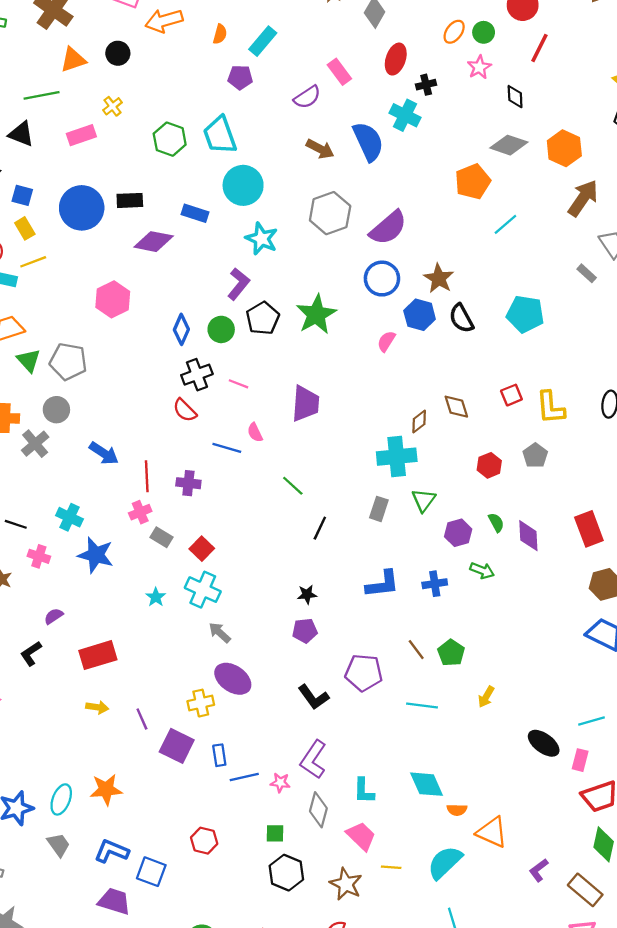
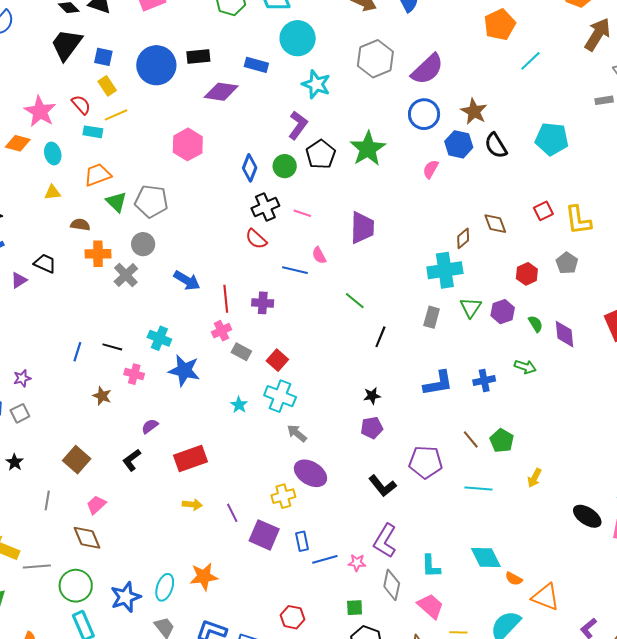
gray rectangle: (587, 273) -> (604, 100), turned -48
purple hexagon: (458, 533) -> (503, 312), moved
orange semicircle: (457, 810) -> (514, 579), turned 30

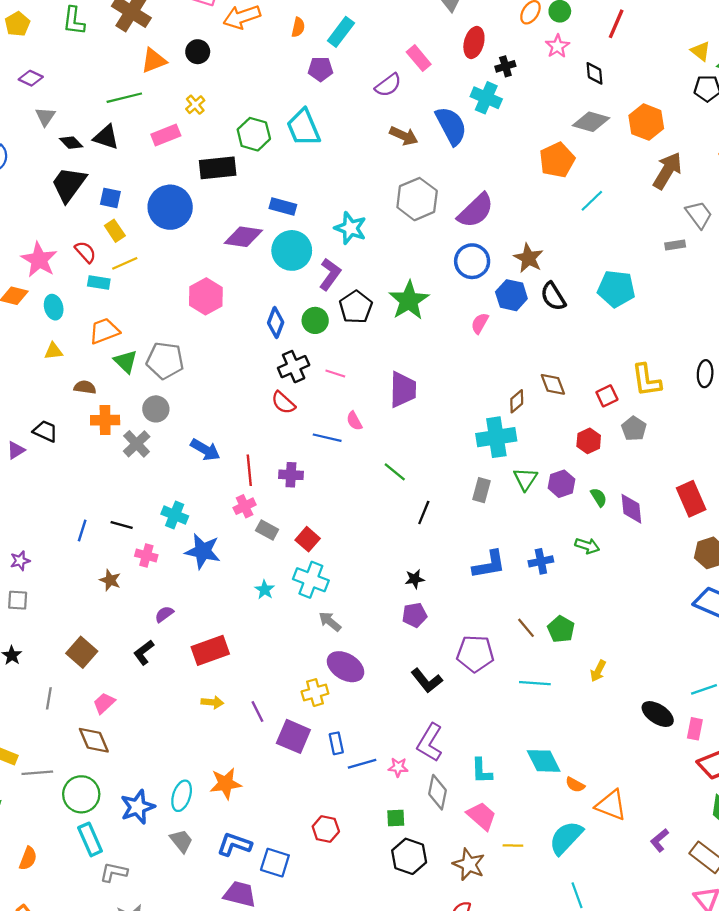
cyan circle: (298, 38) -> (292, 250), moved
black rectangle: (198, 57) -> (218, 168), moved, size x1.4
red square: (543, 211) -> (607, 396), moved
gray square: (20, 413) -> (18, 600), turned 30

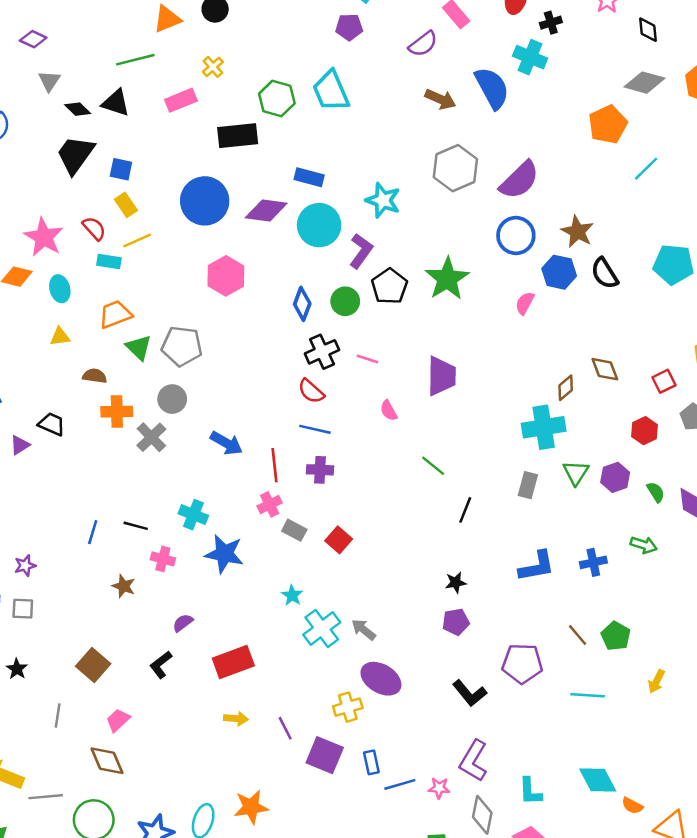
blue circle: (170, 207) -> (205, 201), moved
blue line: (327, 438) -> (315, 429), moved
cyan cross: (311, 580) -> (322, 628), moved, turned 32

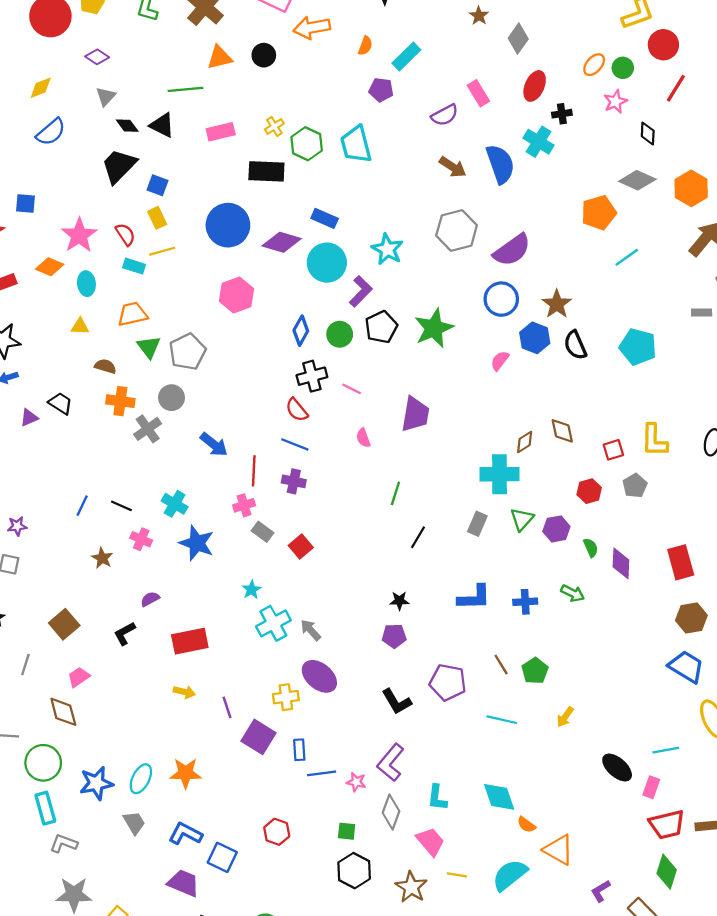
yellow cross: (213, 67) -> (274, 126), moved
gray pentagon: (182, 346) -> (187, 352), turned 30
green line: (433, 466) -> (395, 493), turned 60

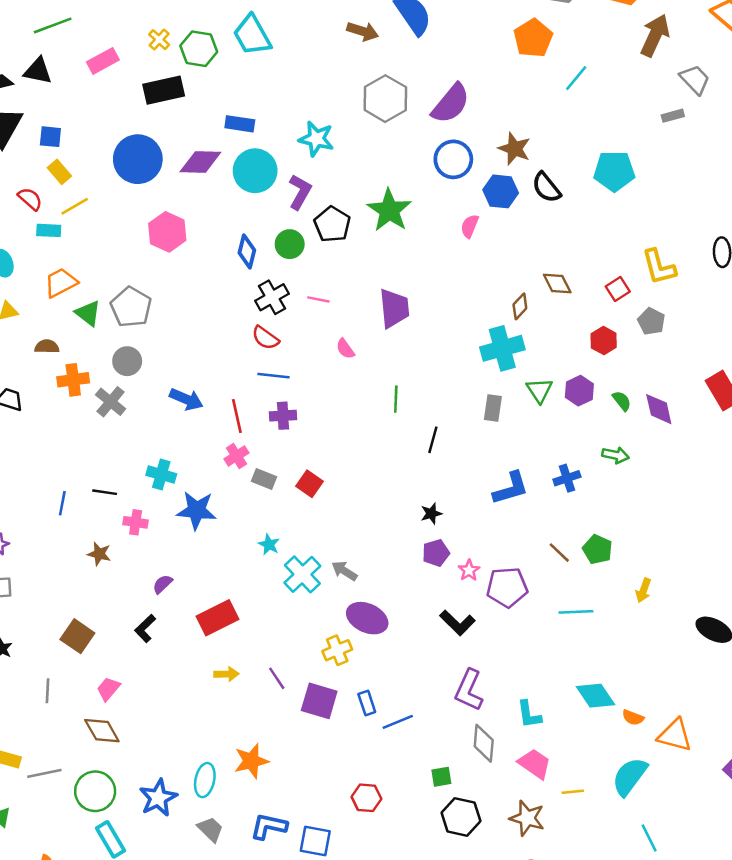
pink star: (356, 782) -> (469, 570), moved, turned -30

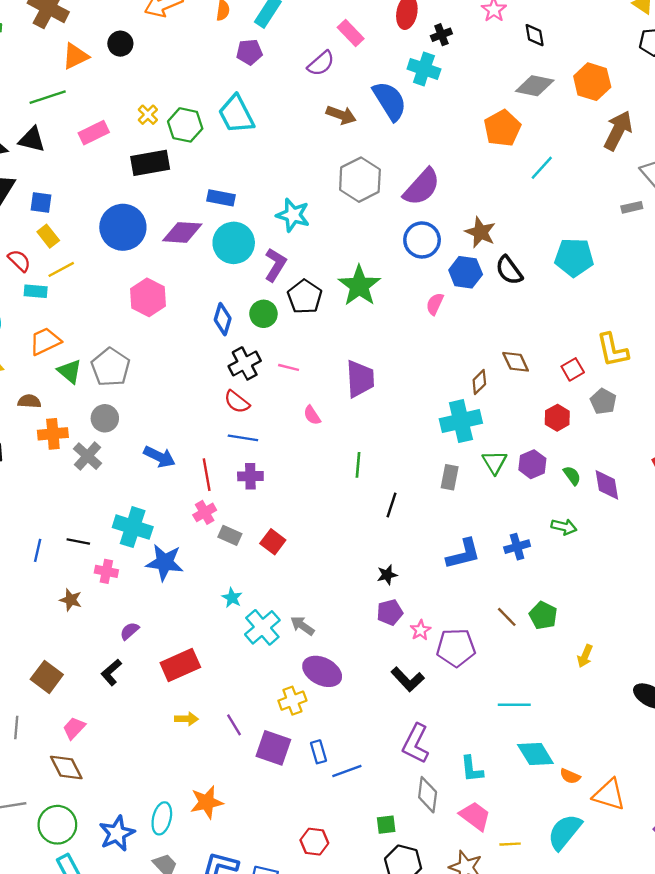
cyan cross: (161, 474) -> (133, 527), size x1.4
cyan line: (576, 612) -> (514, 705), moved

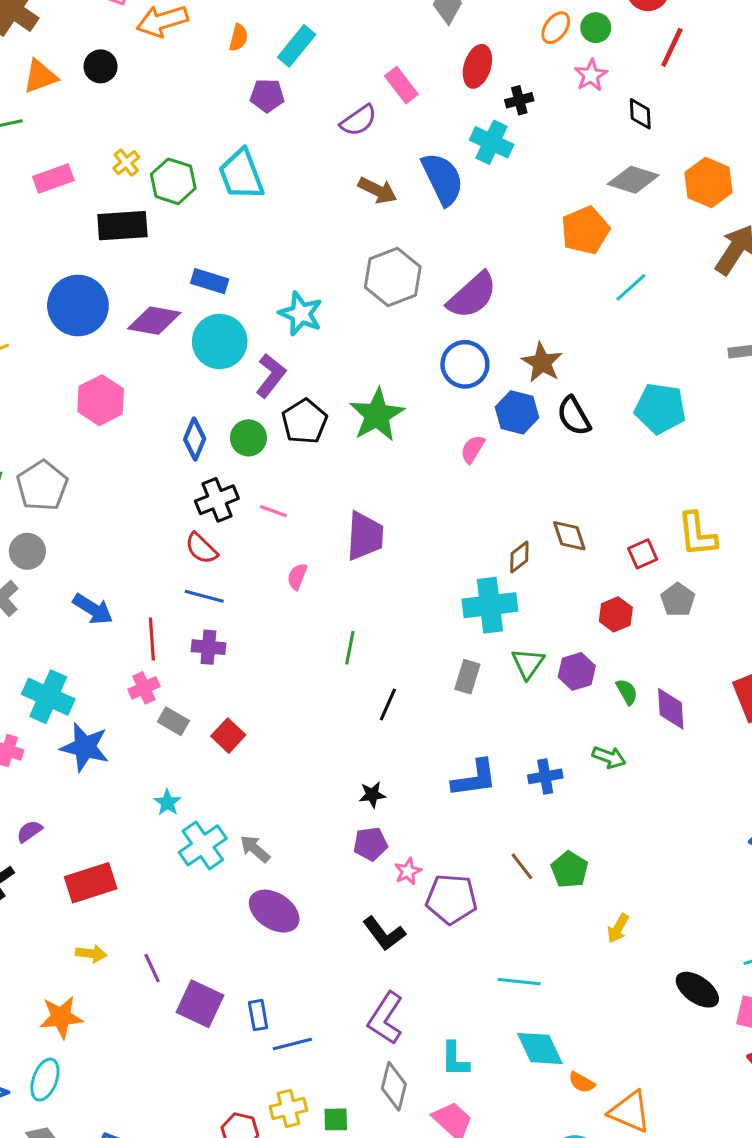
pink semicircle: (312, 415) -> (297, 577), turned 48
yellow cross: (292, 701) -> (288, 1108), moved
orange star: (207, 802) -> (61, 1017), moved

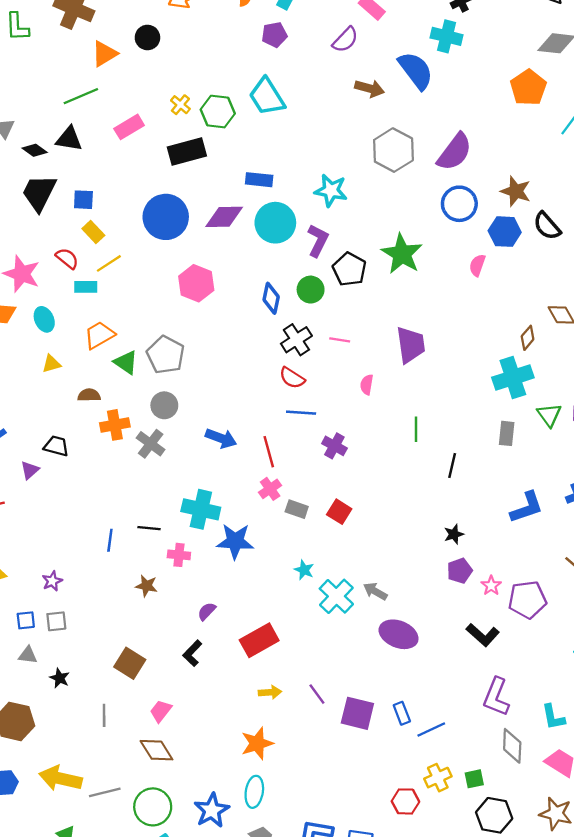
purple cross: (208, 647) -> (334, 446), moved, turned 35

